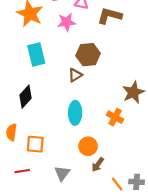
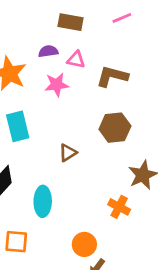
brown hexagon: (88, 55) -> (115, 128), moved
cyan ellipse: (75, 113) -> (43, 201), moved

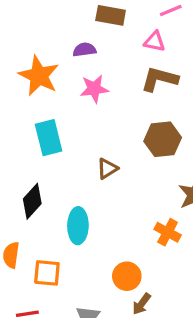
pink triangle: (76, 60) -> (155, 42), moved

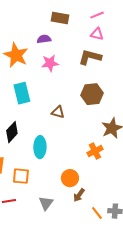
pink triangle: (155, 42) -> (97, 34), moved
brown triangle: (107, 169) -> (58, 112), turned 48
orange cross: (168, 232) -> (95, 151), turned 35

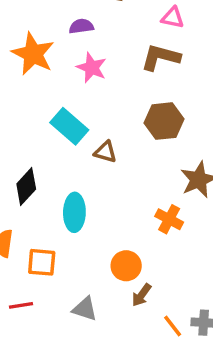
pink star: (50, 63) -> (92, 68), turned 30
cyan rectangle: (22, 93) -> (69, 126), moved, turned -35
orange cross: (95, 151) -> (169, 219), turned -35
gray triangle: (46, 203) -> (85, 309), turned -49

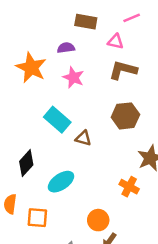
pink triangle: (173, 18) -> (116, 42), moved
cyan ellipse: (74, 212) -> (61, 182), turned 55

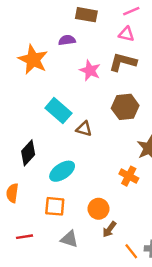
pink triangle: (116, 42) -> (126, 34), moved
pink star: (73, 77) -> (90, 71), moved
orange square: (37, 218) -> (55, 206), moved

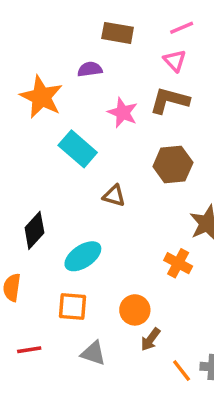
pink triangle: (126, 34) -> (175, 61), turned 35
cyan rectangle: (58, 111) -> (78, 149), moved

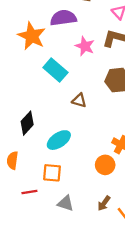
purple semicircle: (90, 69) -> (63, 18), size x1.6
orange circle: (135, 310) -> (105, 165), moved
brown arrow: (150, 339) -> (104, 203), moved
red line: (29, 350) -> (29, 192), moved

